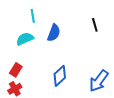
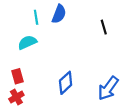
blue semicircle: (54, 33) -> (59, 14), moved
red rectangle: (16, 70) -> (17, 76), turned -48

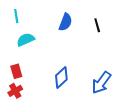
blue semicircle: (59, 14) -> (65, 22), moved
cyan line: (36, 17) -> (16, 16), moved

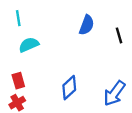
blue semicircle: (65, 22) -> (87, 25), moved
black line: (97, 25) -> (119, 35), moved

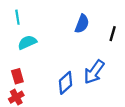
black line: (119, 35) -> (113, 34), turned 32
blue arrow: (114, 93) -> (94, 72), moved

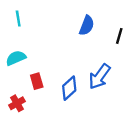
cyan semicircle: (27, 42) -> (16, 58), moved
red rectangle: (17, 76) -> (37, 81), moved

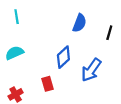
red rectangle: (37, 81) -> (47, 84), moved
blue diamond: (69, 88) -> (63, 57), moved

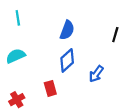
blue semicircle: (79, 23) -> (67, 30), moved
blue arrow: (91, 70) -> (96, 74), size x0.7

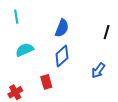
cyan semicircle: (16, 56) -> (25, 50), moved
blue arrow: (96, 74) -> (98, 71), moved

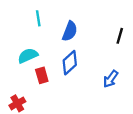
cyan line: (16, 17) -> (38, 18), moved
red rectangle: (46, 82) -> (42, 75), moved

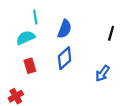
cyan semicircle: (28, 56) -> (26, 38), moved
red rectangle: (42, 75) -> (30, 66), moved

